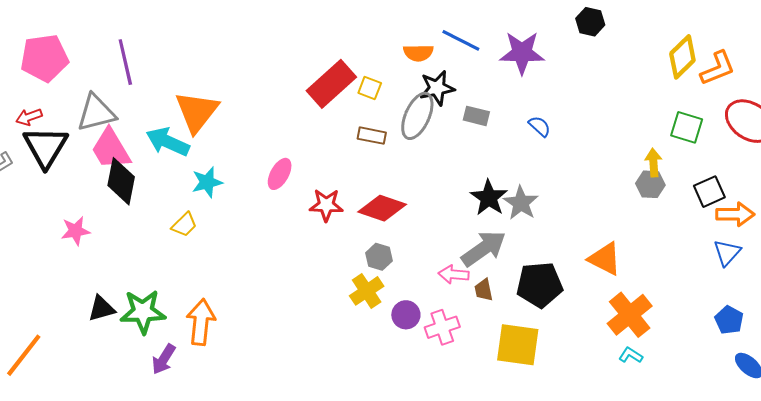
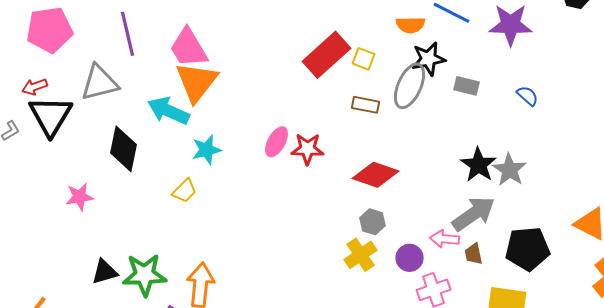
pink trapezoid: (111, 149) -> (189, 48), moved
red star: (326, 205) -> (308, 149), moved
purple circle: (406, 315) -> (410, 258), moved

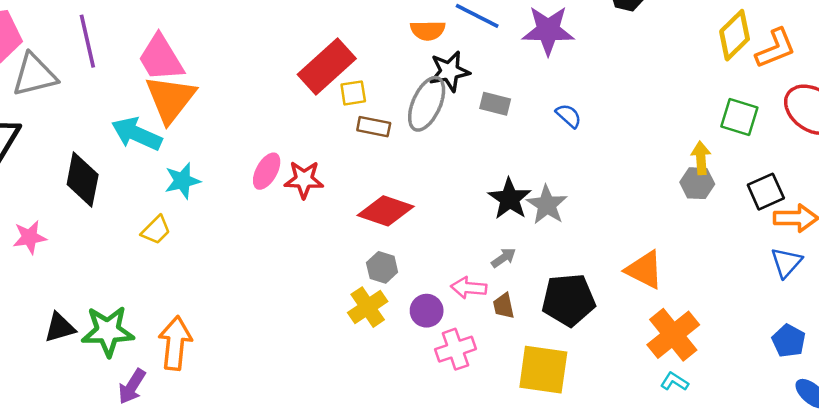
yellow square: (364, 59) -> (353, 93), moved, turned -30
gray triangle: (100, 83) -> (34, 75), moved
gray arrow: (474, 214) -> (504, 258), size x0.5

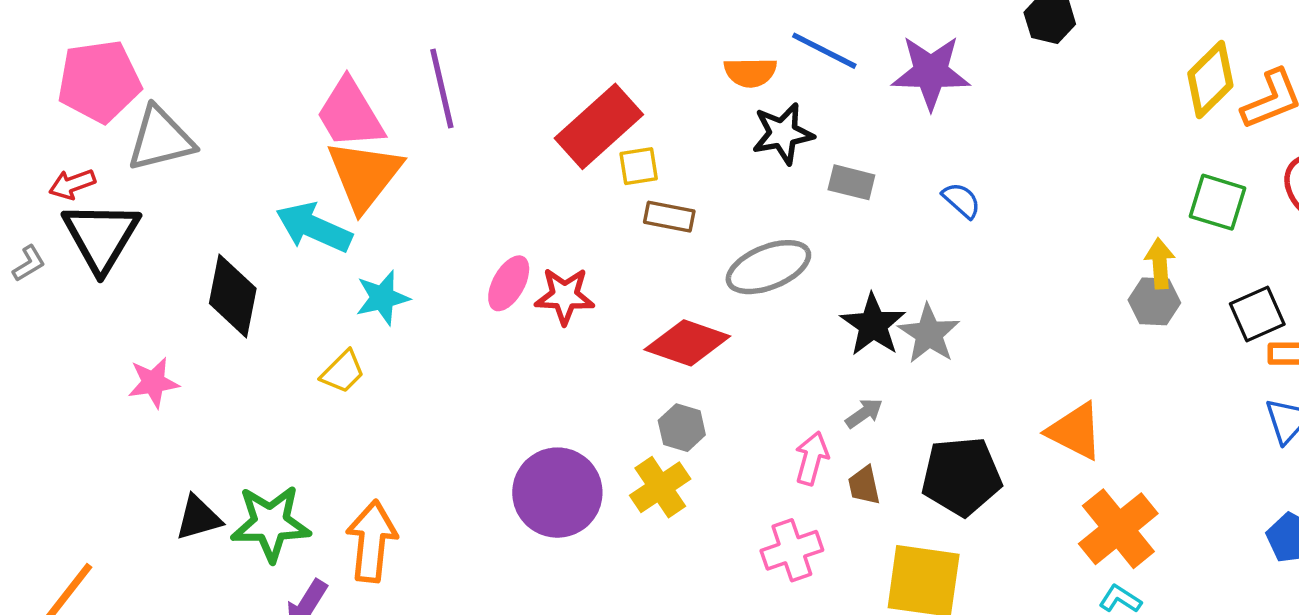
purple line: (87, 41) -> (442, 89), moved
gray ellipse: (427, 104) -> (768, 267), moved, turned 44
pink arrow: (469, 288) -> (812, 458), turned 100
purple circle: (427, 311) -> (557, 493), moved, size x1.8

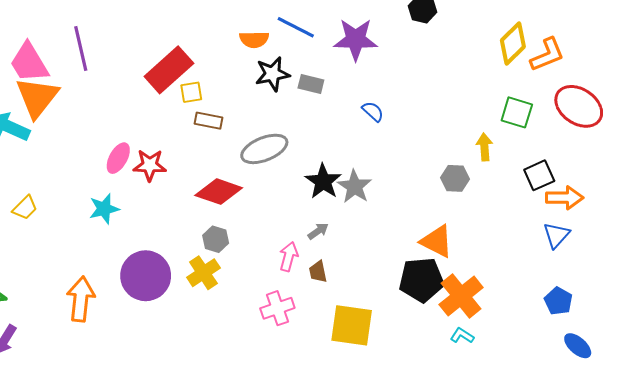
gray rectangle: (851, 182) -> (311, 84), moved
cyan star: (382, 298) -> (104, 209), moved
gray hexagon: (1154, 301) -> (455, 178), moved
black pentagon: (961, 476) -> (422, 280), moved
orange arrow: (372, 541) -> (81, 299), moved

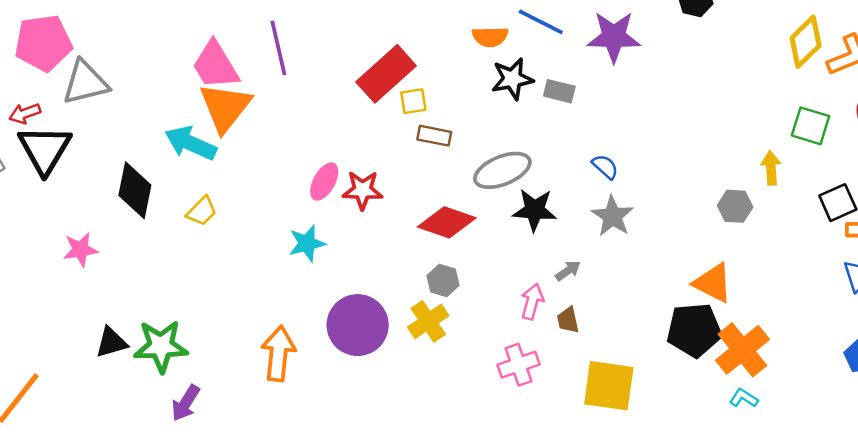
blue semicircle: (373, 111) -> (605, 167), moved
black star: (323, 181) -> (535, 210), moved, turned -30
yellow trapezoid: (25, 208) -> (202, 211), moved

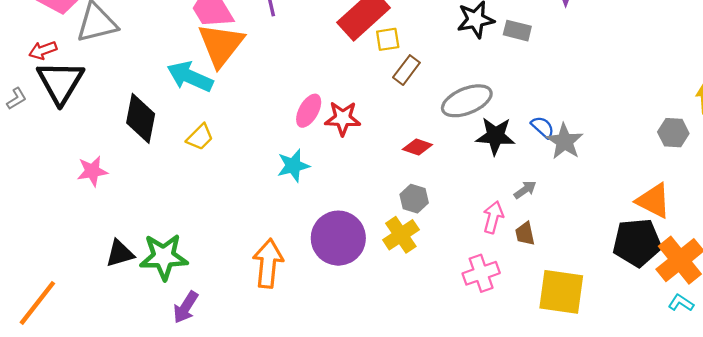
brown rectangle: (434, 136) -> (406, 70), turned -64
blue semicircle: (605, 167) -> (543, 127), moved
red diamond: (447, 222) -> (417, 147), size x0.6

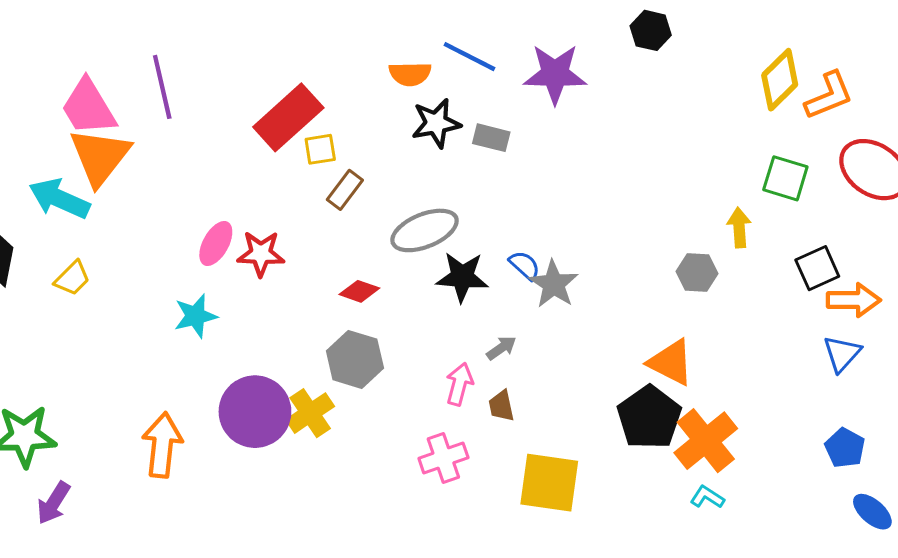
gray hexagon: (414, 199) -> (355, 359), size x1.5
yellow cross: (401, 235) -> (310, 413), moved
black pentagon: (637, 242) -> (649, 417), turned -30

